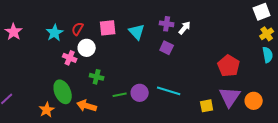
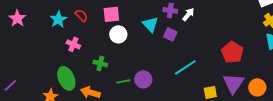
red semicircle: (78, 29) -> (81, 15), turned 104
cyan triangle: (137, 32) -> (150, 24), moved
white circle: (87, 48) -> (118, 34), moved
cyan line: (169, 91) -> (185, 67), moved, turned -50

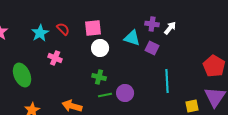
cyan triangle: (150, 24) -> (132, 38), turned -30
green cross: (100, 63) -> (99, 77), moved
cyan line: (185, 67) -> (167, 81), turned -60
green ellipse: (66, 78) -> (22, 75), moved

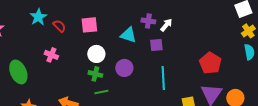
cyan star: (40, 33) -> (38, 17), moved
white circle: (100, 48) -> (96, 54), moved
purple square: (152, 48) -> (156, 45), moved, turned -32
purple circle: (125, 93) -> (124, 68), moved

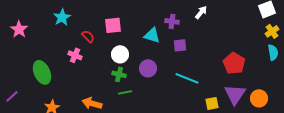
white arrow: (166, 25) -> (201, 12), moved
red semicircle: (59, 26) -> (88, 36), moved
cyan line: (163, 78) -> (187, 78), turned -65

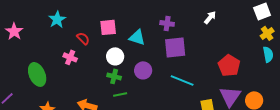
white arrow: (201, 12) -> (210, 17), moved
cyan triangle: (152, 35) -> (137, 37), moved
purple square: (180, 45) -> (175, 47), size x1.6

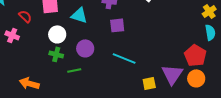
purple square: (175, 47) -> (117, 25), size x0.7
red pentagon: (229, 65) -> (195, 55), moved
green line: (120, 94) -> (74, 70), moved

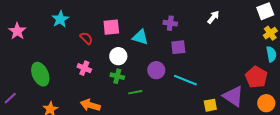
pink cross: (12, 35) -> (84, 68), moved
purple circle: (85, 48) -> (156, 70), moved
purple triangle: (172, 74) -> (233, 96), turned -30
orange circle: (196, 78) -> (266, 103), moved

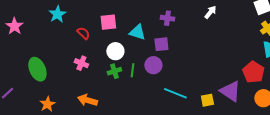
purple square: (178, 47) -> (161, 44), moved
green cross: (117, 76) -> (114, 71), turned -32
cyan line: (185, 80) -> (175, 93), moved
green line: (135, 92) -> (132, 70), moved, turned -72

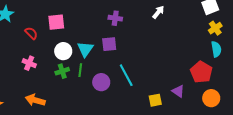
cyan triangle: (137, 32) -> (85, 49), moved, turned 48
purple circle: (153, 65) -> (101, 82), moved
purple triangle: (230, 91) -> (178, 91), size x0.6
cyan line: (175, 93) -> (126, 75), moved, turned 40

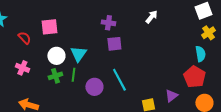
purple square: (109, 44) -> (114, 44), moved
cyan semicircle: (216, 49) -> (200, 54), moved
purple triangle: (178, 91) -> (171, 96), turned 48

